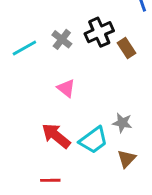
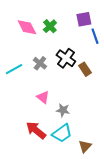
black cross: (99, 32) -> (66, 58), turned -30
gray star: (122, 123) -> (63, 110), moved

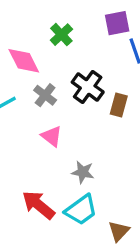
pink diamond: (27, 27) -> (24, 61), moved
brown rectangle: (85, 69) -> (119, 105), turned 48
pink triangle: (43, 97) -> (52, 136), moved

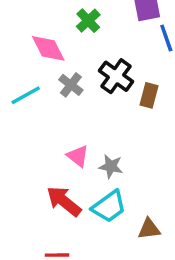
pink triangle: (52, 136) -> (78, 156), moved
brown triangle: (119, 231) -> (149, 229), turned 40

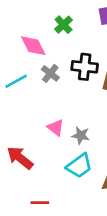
black cross: (116, 76) -> (85, 67), turned -30
red arrow: (64, 201) -> (20, 158), moved

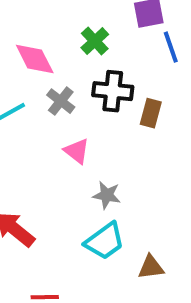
green cross: (64, 25) -> (95, 41), moved
pink triangle: (56, 127) -> (77, 151), moved

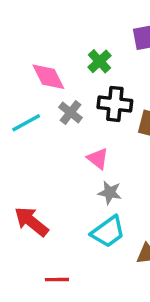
pink triangle: (77, 151) -> (98, 158), moved

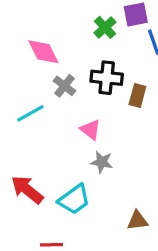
green cross: (100, 61) -> (105, 27), moved
cyan line: (26, 123) -> (30, 113), moved
cyan trapezoid: (108, 232) -> (74, 199), moved

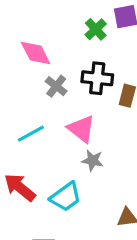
cyan line: (30, 113) -> (31, 134), moved
pink triangle: (90, 130) -> (81, 129), size x1.4

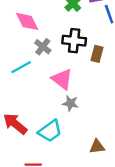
cyan line: (31, 134) -> (21, 67), moved

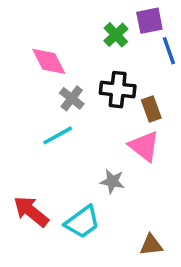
brown rectangle: (97, 54) -> (151, 109), turned -35
cyan line: (21, 67) -> (58, 135), moved
pink triangle: (62, 79) -> (144, 146), moved

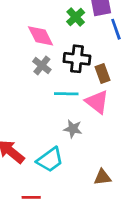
pink diamond: (49, 61) -> (41, 36), moved
cyan line: (58, 135) -> (66, 94), moved, turned 30

